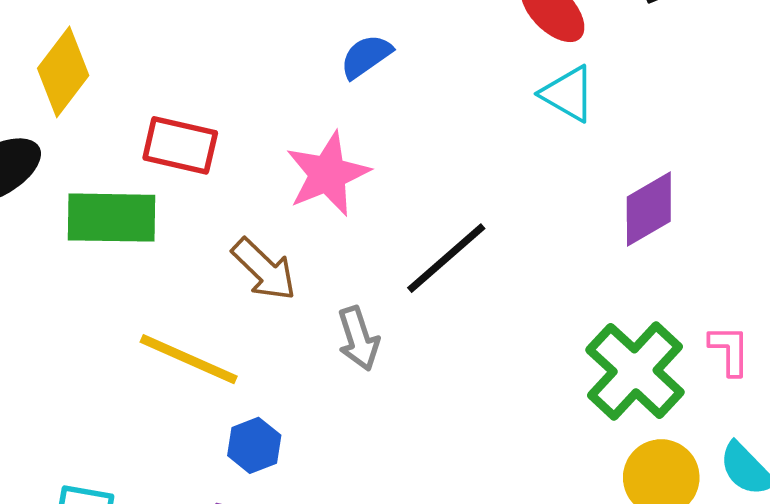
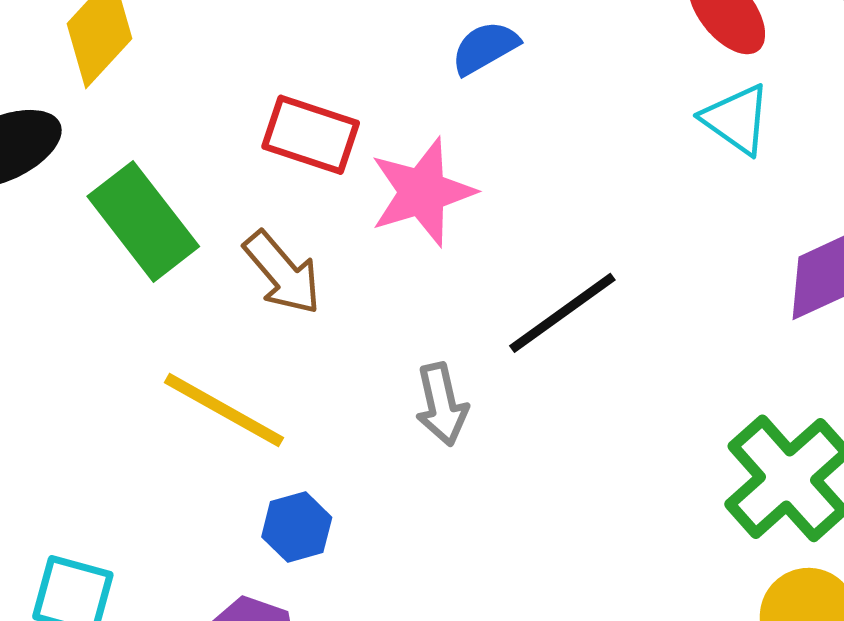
red rectangle: (180, 145) -> (311, 135), moved
green rectangle: (111, 218) -> (143, 221), turned 46
brown arrow: (264, 269) -> (282, 273), moved

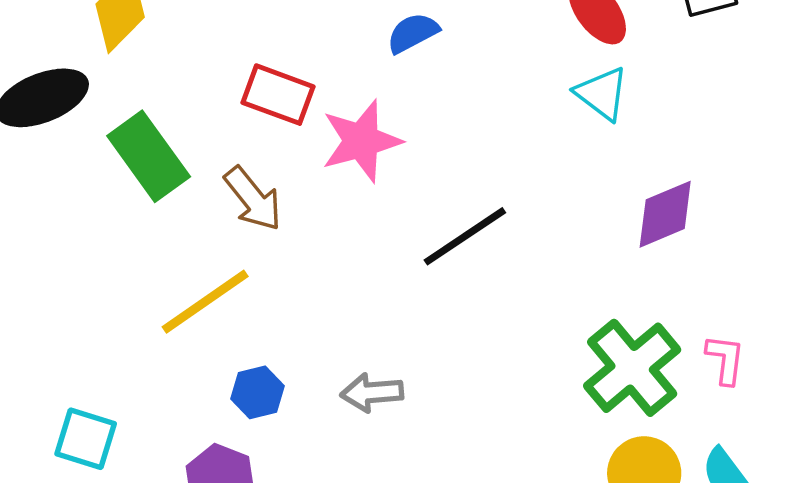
gray arrow: (442, 404) -> (372, 393), moved, turned 96
yellow line: (224, 410) -> (205, 302), turned -66

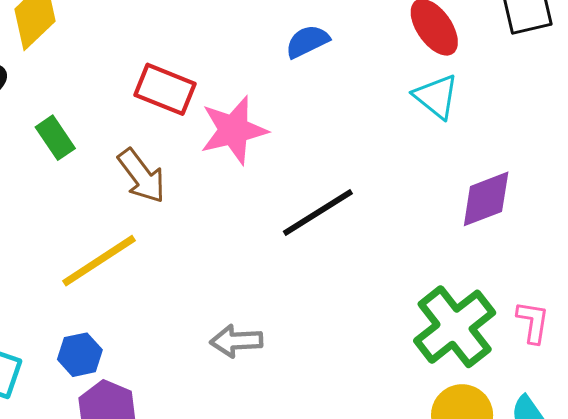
blue semicircle: (413, 33) -> (307, 41), moved
green rectangle: (149, 156) -> (55, 138), size x0.6
blue hexagon: (257, 392) -> (80, 355), moved

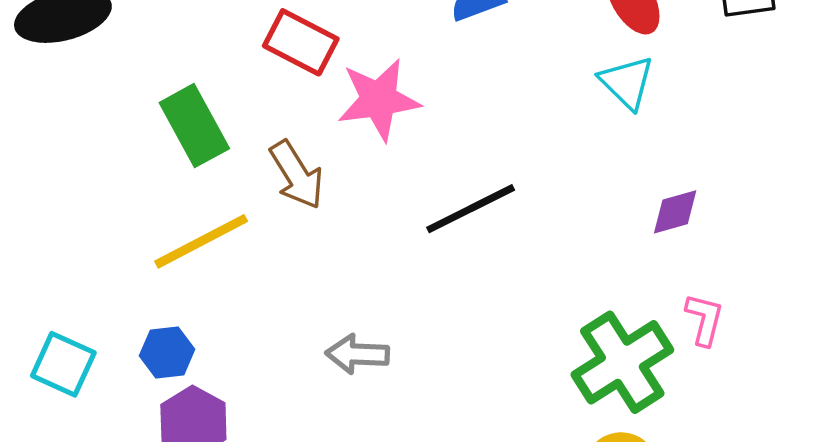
green rectangle: (55, 138) -> (194, 126), moved, size x1.5
brown arrow: (142, 176) -> (297, 175), moved
purple diamond: (486, 199) -> (675, 212), size x0.7
pink L-shape: (533, 322) -> (704, 319), moved

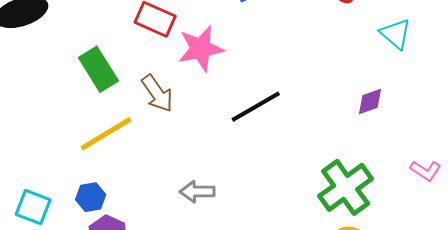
cyan triangle: (627, 82) -> (396, 34), moved
pink L-shape: (704, 319) -> (426, 171), moved, turned 112

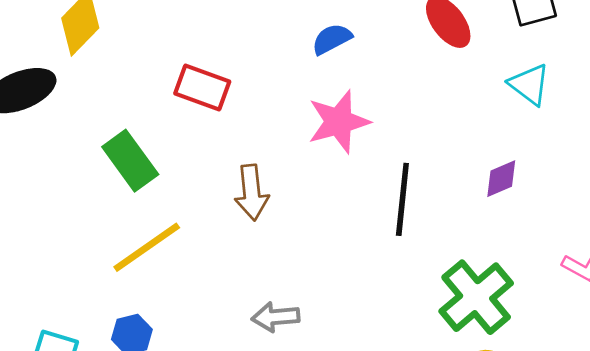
pink star: (201, 49) -> (339, 122), moved
brown arrow: (157, 93) -> (252, 192), moved, turned 33
black line: (256, 107) -> (402, 199), moved, turned -50

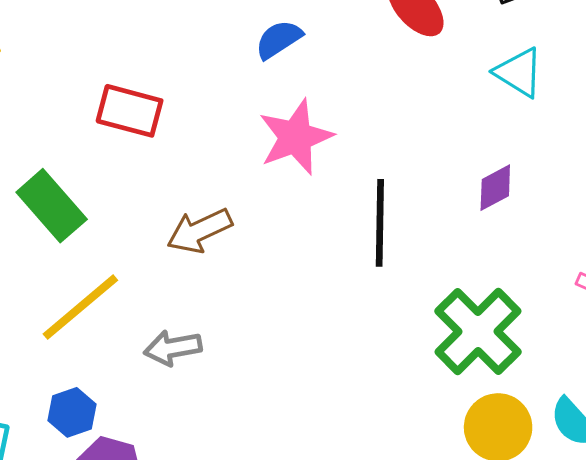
brown arrow: (252, 192) -> (199, 231), turned 76
gray arrow: (276, 317) -> (173, 348), moved

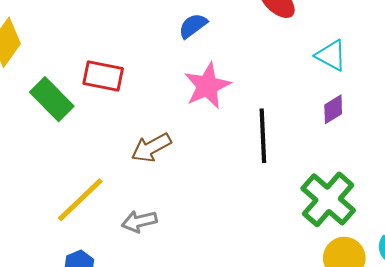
cyan triangle: (519, 72) -> (331, 55), moved
green rectangle: (52, 206) -> (52, 99), moved

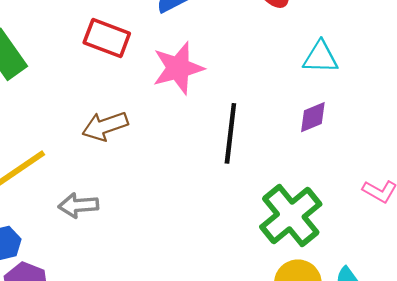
cyan triangle: (331, 55) -> (320, 57), turned -36
red rectangle: (103, 76) -> (107, 38), moved

